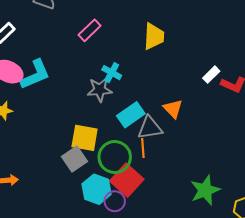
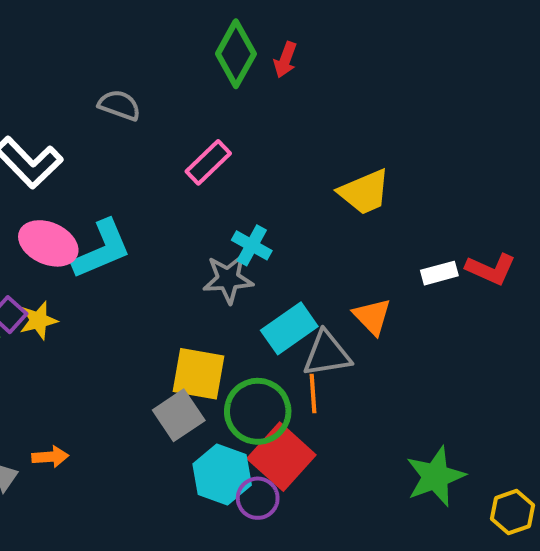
yellow trapezoid: (154, 36) -> (364, 192), moved, turned 64
white rectangle: (211, 75) -> (439, 273), moved, turned 30

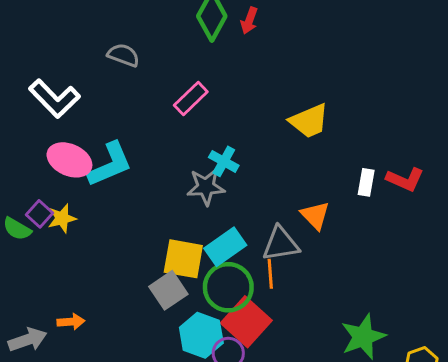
white rectangle: (439, 273) -> (366, 182), turned -65
cyan rectangle: (289, 328) -> (225, 247), moved

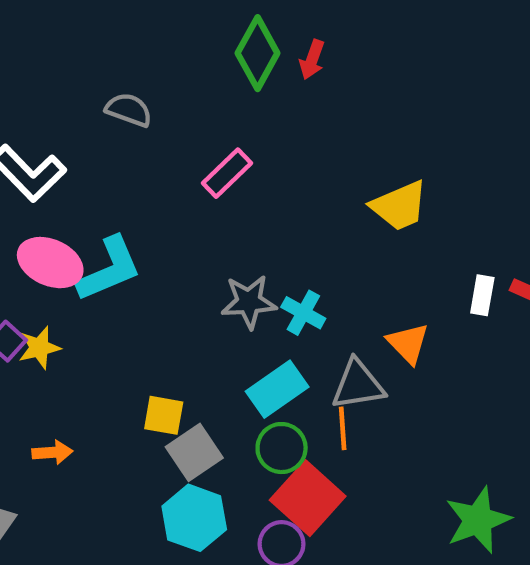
cyan cross: (224, 161) -> (303, 313), moved
yellow square: (183, 259) -> (164, 415), moved, size x0.7
green circle: (228, 287) -> (282, 448), size x0.7
orange arrow: (71, 322) -> (52, 452), moved
cyan hexagon: (201, 335) -> (194, 518), moved

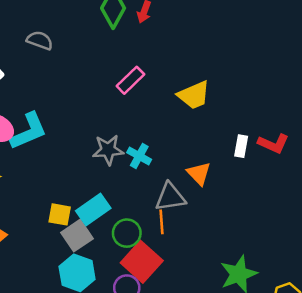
pink rectangle: (227, 173) -> (130, 80), moved
cyan rectangle: (277, 389) -> (93, 209), moved

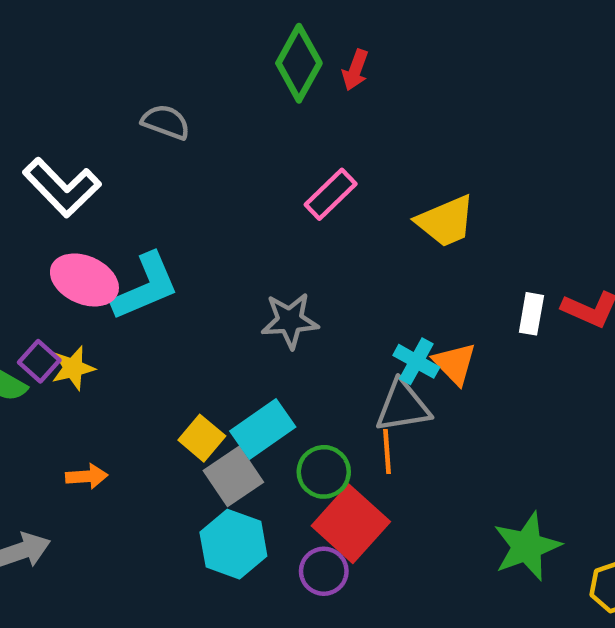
cyan cross: (139, 156) -> (416, 361), moved
yellow square: (60, 214) -> (202, 438), turned 30

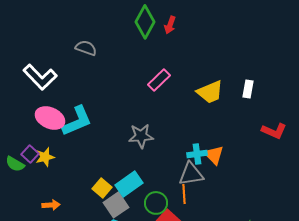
white rectangle: (531, 314) -> (248, 89), moved
cyan cross: (416, 361) -> (197, 154), turned -36

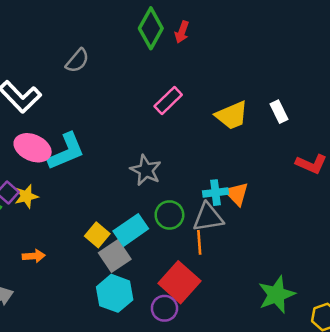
gray semicircle: (86, 48) -> (77, 61), turned 110
white rectangle: (248, 89) -> (279, 112), turned -36
gray star: (141, 136) -> (146, 170), turned 30
green circle: (156, 203) -> (169, 215), moved

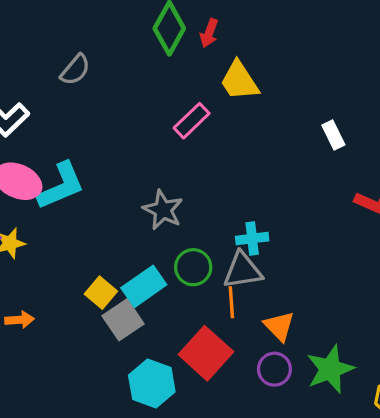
yellow trapezoid: (232, 115) -> (239, 81), moved, turned 80
orange triangle: (237, 194) -> (279, 326), moved
cyan hexagon: (115, 293) -> (152, 383), moved
purple circle: (164, 308) -> (274, 369), moved

